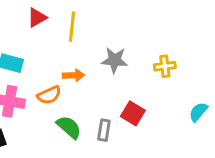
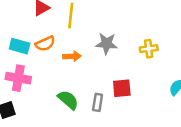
orange semicircle: (49, 95) -> (45, 44), moved
red square: (133, 113) -> (122, 88), turned -36

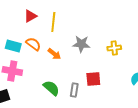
orange semicircle: (45, 44) -> (33, 44), turned -119
orange arrow: (72, 56) -> (54, 54), turned 40

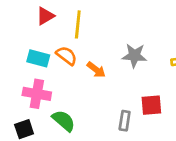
red triangle: (30, 16) -> (45, 16), moved
yellow line: (53, 22) -> (78, 24), moved
green semicircle: (51, 88) -> (64, 121), moved

